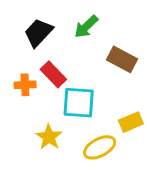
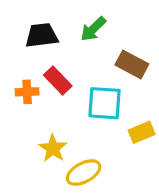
black trapezoid: (38, 33) -> (42, 35), turned 40
cyan square: (79, 103) -> (105, 103), moved
yellow ellipse: (100, 147) -> (84, 173), moved

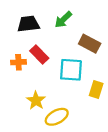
yellow rectangle: (142, 132) -> (96, 89), turned -49

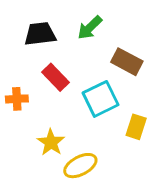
orange cross: (18, 62) -> (17, 99), moved
cyan square: (71, 70) -> (101, 99), turned -30

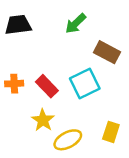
black trapezoid: (40, 34) -> (18, 25), moved
red rectangle: (56, 77) -> (47, 86), moved
yellow rectangle: (136, 127) -> (111, 132), moved

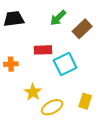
brown rectangle: (107, 52) -> (82, 29), moved, turned -72
red rectangle: (47, 86) -> (43, 50), moved, turned -48

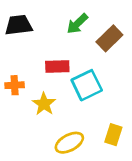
yellow star: (33, 92) -> (44, 104), moved

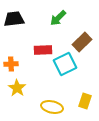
brown rectangle: (109, 38) -> (82, 42), moved
yellow star: (44, 104) -> (17, 88), moved
yellow ellipse: (69, 143) -> (52, 107), turned 40

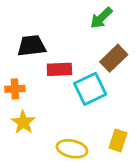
green arrow: (58, 18) -> (101, 18), moved
black trapezoid: (14, 19) -> (32, 46), moved

